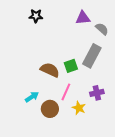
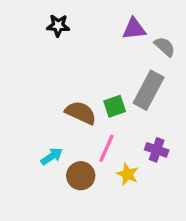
purple cross: (97, 93) -> (157, 150), turned 32

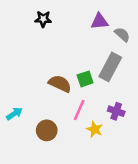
cyan arrow: (52, 156) -> (14, 114), moved
brown circle: (81, 176) -> (47, 130), moved

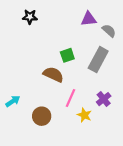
black star: (43, 19) -> (30, 17), moved
green square: (85, 79) -> (67, 55), moved
purple cross: (116, 111) -> (104, 99), turned 32

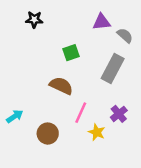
green square: (67, 55) -> (71, 53), moved

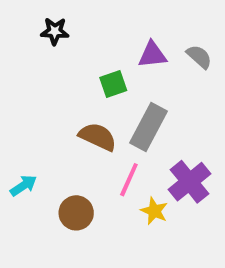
purple triangle: (102, 22) -> (152, 55), moved
gray rectangle: (113, 69) -> (148, 127), moved
purple cross: (119, 114) -> (189, 182), size x1.5

